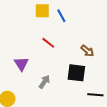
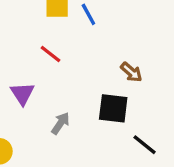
red line: (48, 43) -> (50, 54), moved
black line: (95, 95) -> (145, 145), turned 35

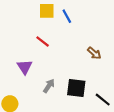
black square: (113, 108) -> (76, 88), moved

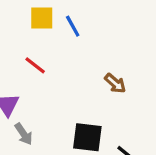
gray arrow: (49, 86) -> (24, 134), moved, turned 112

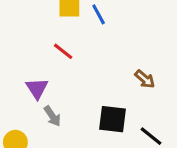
brown arrow: (115, 83) -> (145, 79), moved

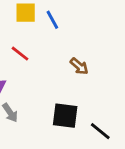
brown arrow: (145, 79) -> (79, 66), moved

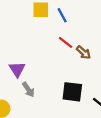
red line: (20, 54) -> (66, 42), moved

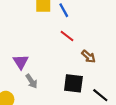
brown arrow: (84, 52) -> (89, 56), moved

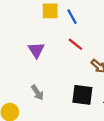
purple triangle: (21, 62) -> (36, 50), moved

